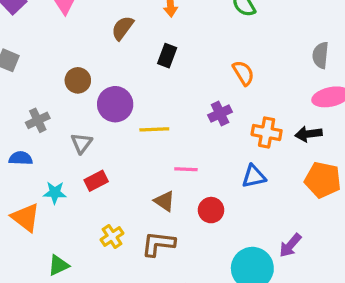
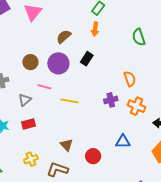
purple circle: (115, 104) -> (58, 63), moved
orange cross: (267, 133) -> (137, 106), moved
pink line: (186, 169) -> (44, 87), moved

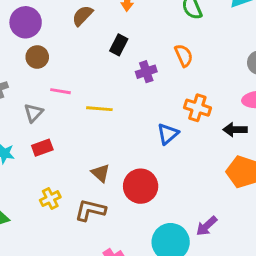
purple circle: (58, 63) -> (26, 22), moved
orange semicircle: (130, 79) -> (184, 56), moved
purple cross: (111, 100) -> (146, 72), moved
blue triangle: (123, 142) -> (168, 134), moved, turned -35
red circle: (93, 156) -> (141, 186), size x1.5

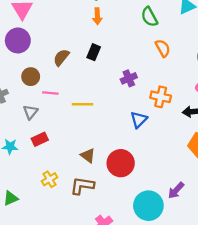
brown semicircle: (82, 16) -> (61, 57), moved
orange semicircle: (184, 56) -> (163, 48), moved
brown circle: (37, 57) -> (31, 77), moved
purple cross: (146, 72) -> (129, 78), moved

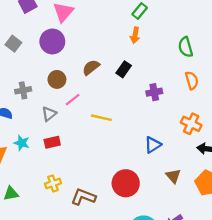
purple cross: (129, 78) -> (154, 92), moved
pink line: (50, 93) -> (73, 100), turned -56
orange cross: (161, 97) -> (191, 124), moved
brown triangle: (88, 156) -> (173, 176), moved

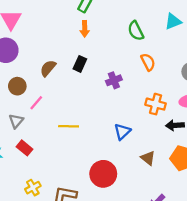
yellow line: (101, 118) -> (69, 126), moved
red rectangle: (52, 142) -> (24, 148), turned 63

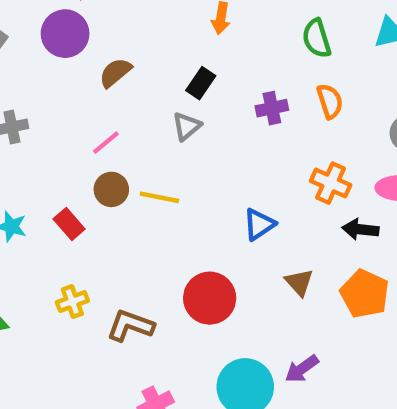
brown semicircle: (48, 68) -> (115, 73), moved
purple cross: (114, 80) -> (272, 108), moved
brown circle: (17, 86) -> (111, 189), moved
gray triangle: (16, 121) -> (187, 126), moved

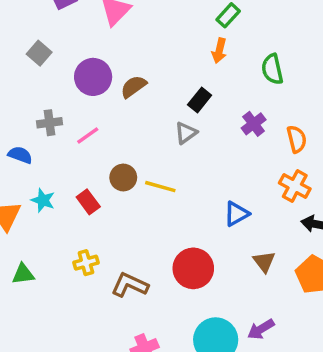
purple circle: (65, 34) -> (93, 77), moved
green semicircle: (317, 38) -> (272, 69), moved
orange semicircle: (330, 101) -> (297, 139), moved
purple cross: (272, 108) -> (254, 124), turned -30
pink line: (106, 143) -> (88, 135), moved

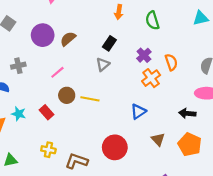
pink line: (88, 135) -> (57, 72), moved
orange cross: (295, 186) -> (151, 78), moved, turned 30
yellow cross: (86, 263) -> (48, 150), turned 32

